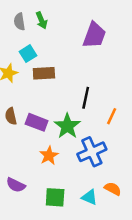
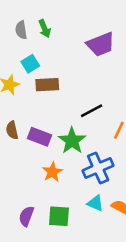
purple trapezoid: (94, 35) -> (101, 44), turned 48
black line: (86, 98) -> (92, 111), turned 50
purple semicircle: (16, 185) -> (26, 216), moved, turned 84
cyan triangle: (89, 197) -> (95, 203), moved

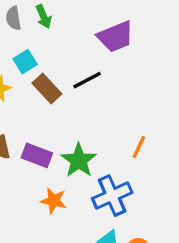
brown rectangle: (47, 85) -> (47, 88), turned 50
black line: (92, 111) -> (87, 80), moved
orange star: (52, 172) -> (54, 201), turned -30

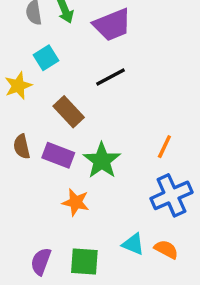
purple trapezoid: (115, 37) -> (112, 25), moved
brown rectangle: (47, 88) -> (69, 112), moved
blue cross: (112, 196) -> (171, 195), moved

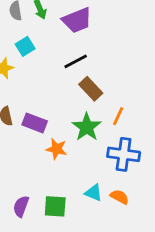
brown rectangle: (69, 112) -> (91, 89), moved
green star: (102, 161) -> (87, 127), moved
blue cross: (171, 195) -> (124, 154), turned 32
orange star: (76, 202) -> (57, 149), moved

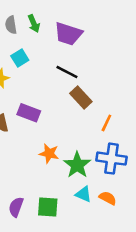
purple trapezoid: (77, 20) -> (68, 34), turned 40
black line: (76, 61) -> (67, 72), turned 55
purple rectangle: (35, 123) -> (29, 113), moved
green star: (87, 127) -> (77, 165), moved

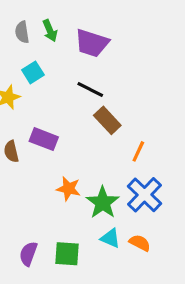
blue cross: (112, 159) -> (144, 195), turned 36

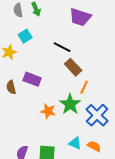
purple trapezoid: (92, 43) -> (80, 17), moved
orange line: (138, 151) -> (84, 87), moved
green star: (103, 203) -> (70, 104), moved

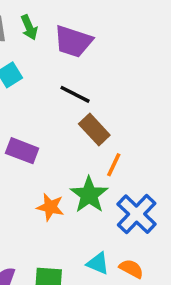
purple trapezoid: (80, 17) -> (73, 41), moved

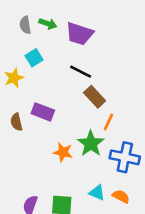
green arrow: (29, 27) -> (48, 24), turned -48
blue cross: (137, 214) -> (125, 157), turned -32

